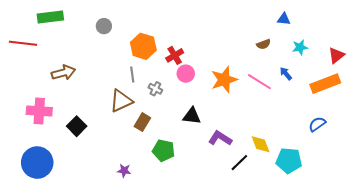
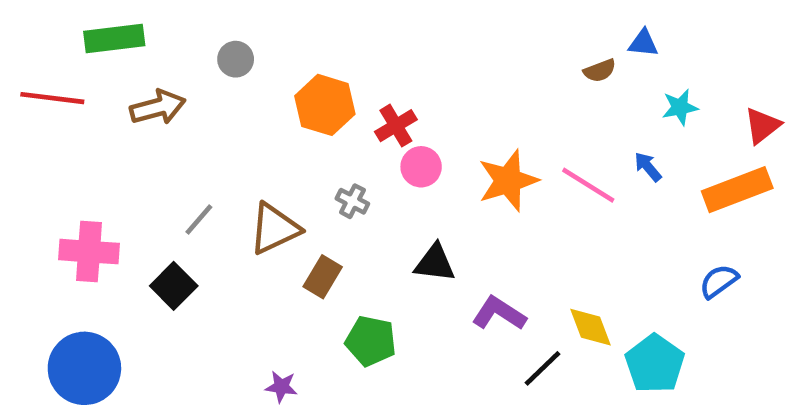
brown semicircle: (264, 44) -> (600, 71), moved
brown arrow: (63, 73) -> (158, 107), moved
gray line: (132, 75) -> (199, 219), moved, turned 49
cyan pentagon: (289, 160) -> (655, 364), turned 30

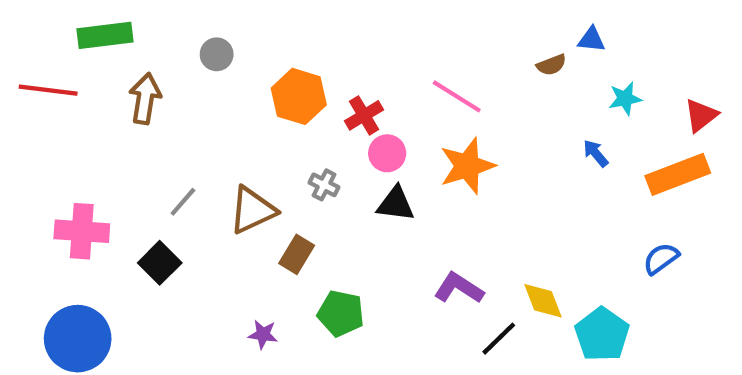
brown arrow: (158, 107) -> (145, 99), turned -66
pink line: (588, 185) -> (457, 96), moved
black triangle: (435, 263) -> (396, 204), moved
purple star: (281, 387) -> (263, 334), moved

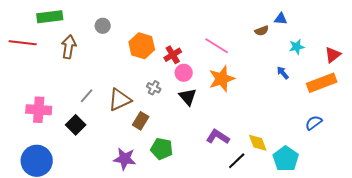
black triangle: (396, 204) -> (188, 97), turned 42
purple star: (263, 334) -> (125, 159), size x1.6

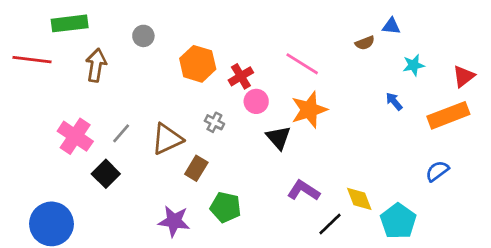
black triangle: (188, 97) -> (278, 138), moved
pink cross: (39, 110) -> (75, 136), moved, turned 30

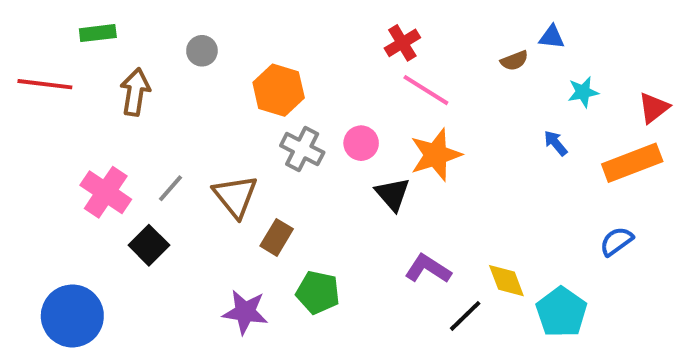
green rectangle: (70, 23) -> (98, 33), size x0.7
red cross: (241, 76) -> (402, 43), moved
gray cross: (214, 122) -> (302, 149), moved, size x1.5
brown triangle: (167, 139) -> (235, 196), turned -44

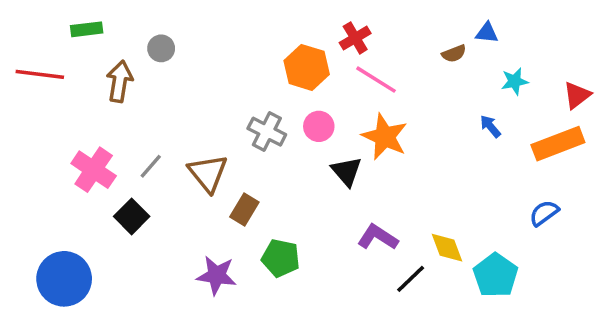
gray circle: (202, 51) -> (161, 48), moved
orange hexagon: (279, 90) -> (307, 67), moved
orange star: (436, 155) -> (385, 137), turned -30

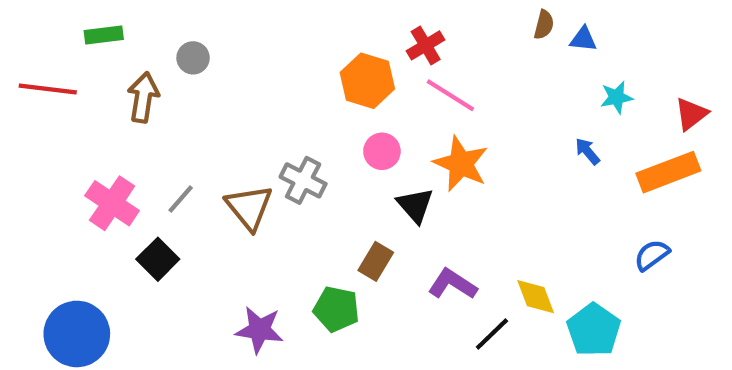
brown semicircle: (454, 54) -> (544, 25), moved, turned -55
gray cross: (267, 132) -> (303, 180), moved
brown rectangle: (244, 210) -> (376, 261), moved

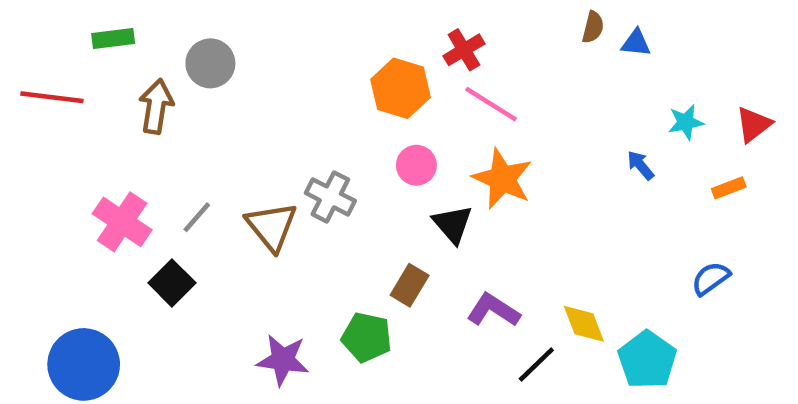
gray circle: (193, 58) -> (210, 63), size x1.4
cyan star: (617, 97) -> (686, 122), moved
orange rectangle: (668, 172) -> (729, 188), size x0.5

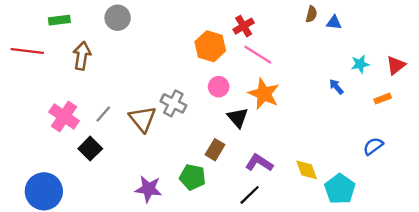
gray circle: (210, 63) -> (118, 18), moved
black line: (536, 364) -> (250, 195), moved

